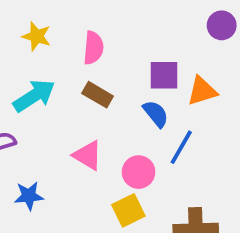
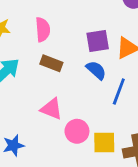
pink circle: (139, 172) -> (77, 131), moved
yellow square: (128, 210) -> (104, 143), moved, turned 35

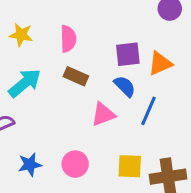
pink triangle: (51, 109) -> (103, 114), moved, turned -45
pink circle: (77, 131) -> (75, 164), moved

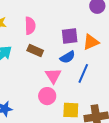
blue semicircle: (125, 86) -> (68, 57), turned 105
pink triangle: (103, 114) -> (53, 76), turned -42
pink circle: (75, 164) -> (47, 96), moved

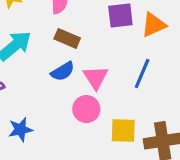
blue semicircle: (68, 57) -> (63, 71), moved

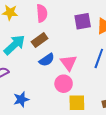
brown rectangle: (67, 38) -> (40, 40), moved, turned -56
yellow square: (123, 131) -> (77, 103), moved

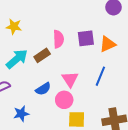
pink semicircle: (42, 13) -> (58, 39), moved
blue semicircle: (47, 60) -> (43, 89), moved

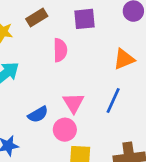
purple square: (86, 38) -> (84, 19), moved
brown rectangle: (42, 55) -> (37, 18), moved

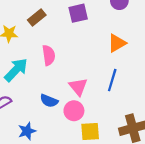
pink semicircle: (60, 50) -> (49, 55), moved
blue semicircle: (38, 114) -> (49, 101), turned 60

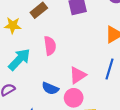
pink triangle: (78, 87) -> (78, 75), turned 36

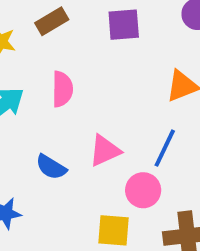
pink circle: (74, 98) -> (143, 190), moved

